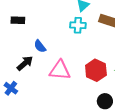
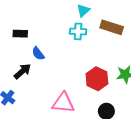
black rectangle: (18, 20) -> (20, 34), moved
pink triangle: (60, 70) -> (63, 103), moved

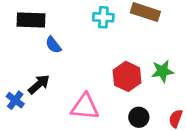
black rectangle: (20, 34) -> (31, 20), size x1.5
black arrow: (22, 71) -> (39, 84), moved

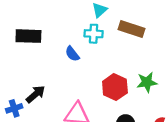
blue semicircle: (53, 45) -> (72, 54), moved
blue cross: (15, 100) -> (14, 108), turned 35

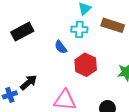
black rectangle: (28, 36) -> (22, 32), turned -30
red hexagon: (115, 87) -> (86, 65), moved

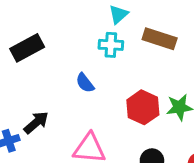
blue semicircle: (61, 47) -> (85, 83), moved
red hexagon: (86, 65) -> (143, 107), moved

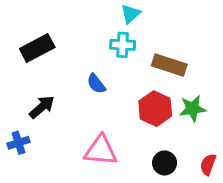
brown rectangle: (160, 39) -> (169, 65), moved
black arrow: (36, 123) -> (42, 107), moved

